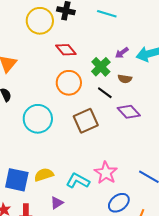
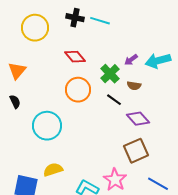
cyan line: (107, 14) -> (100, 21), moved
yellow circle: (40, 21) -> (35, 28), moved
brown square: (86, 121) -> (136, 151), moved
yellow semicircle: (44, 175) -> (53, 170), moved

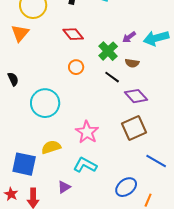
orange triangle: (17, 71) -> (20, 33), moved
orange circle: (78, 90) -> (76, 67), size x0.6
pink star: (115, 180) -> (87, 132), moved

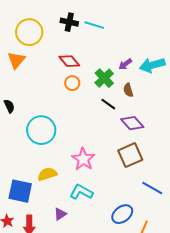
brown semicircle: (132, 63) -> (128, 90), turned 64
orange circle: (76, 67) -> (72, 83), moved

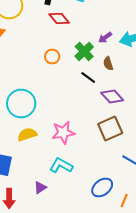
red diamond: (69, 61) -> (59, 18), moved
pink star: (83, 159) -> (63, 132), turned 30
yellow semicircle: (47, 174) -> (27, 134), moved

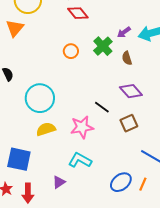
black line: (88, 78) -> (102, 107), moved
brown square: (110, 128) -> (129, 123), size x0.7
orange line: (124, 200) -> (143, 184), moved

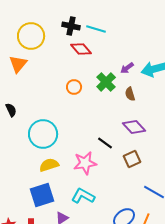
blue square: (19, 159) -> (42, 195), moved, turned -30

